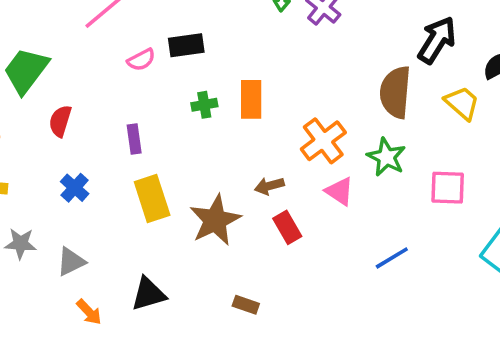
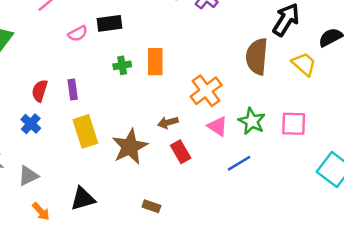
red semicircle: (60, 121) -> (40, 91), moved
green star: (386, 157) -> (252, 121), moved
blue line: (392, 258) -> (239, 163), moved

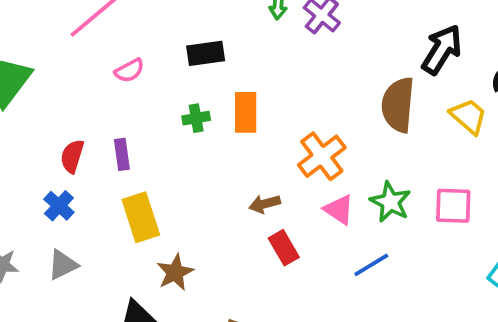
black rectangle: (109, 23) -> (206, 53), moved
brown star: (130, 147) -> (175, 272), moved, size x0.7
gray triangle: (28, 176) -> (63, 265), moved

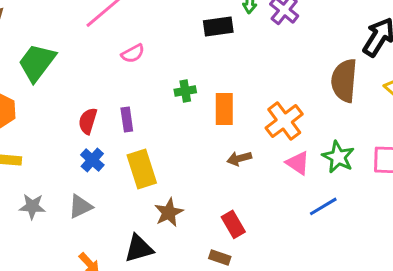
black rectangle: (206, 53) -> (218, 27), moved
orange rectangle: (246, 112) -> (224, 109), moved
blue cross: (59, 206) -> (92, 160), moved
red rectangle: (284, 248) -> (233, 224), moved

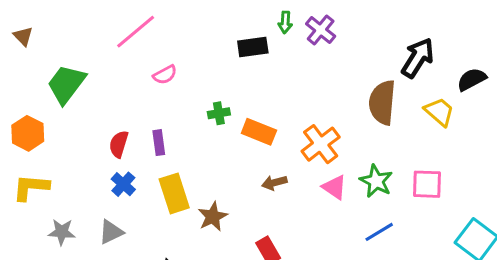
orange rectangle: (224, 109) -> (259, 132), turned -68
blue line: (323, 206) -> (379, 232), moved
brown star: (169, 212) -> (213, 217), moved

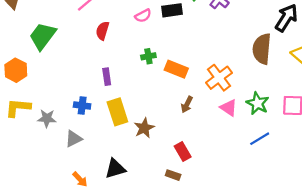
pink semicircle: (165, 75) -> (143, 16), moved
red semicircle: (119, 144) -> (102, 31), moved
brown arrow: (274, 183) -> (187, 104), turned -49
blue cross: (123, 184) -> (82, 106), turned -35
gray star: (62, 232) -> (47, 118), moved

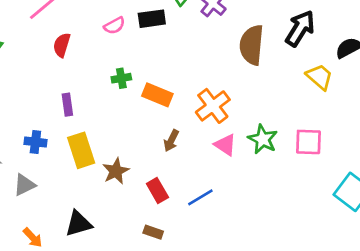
brown semicircle: (262, 49) -> (252, 45), moved
blue line: (260, 139) -> (200, 197), moved
red rectangle: (183, 152) -> (157, 190), moved

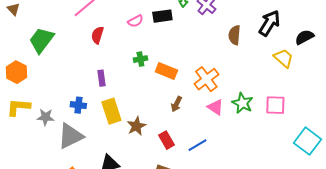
brown semicircle: (252, 45) -> (234, 35), size x0.7
gray triangle: (24, 185) -> (70, 136), size x1.6

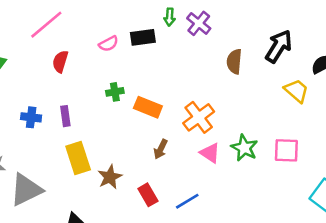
blue cross: (78, 105) -> (31, 117), moved

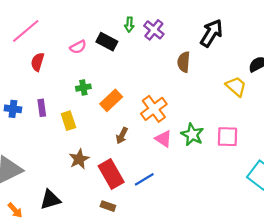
black rectangle: (143, 37) -> (107, 42), turned 36
black arrow: (279, 46) -> (211, 33), moved
orange rectangle: (148, 107) -> (111, 100), turned -65
yellow rectangle: (78, 158) -> (68, 121), moved, size x0.7
red rectangle: (148, 195) -> (111, 174), size x1.5

